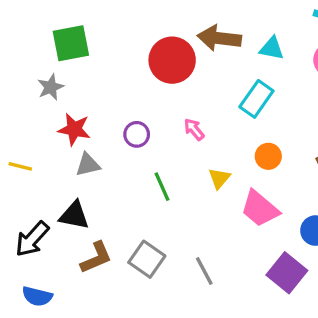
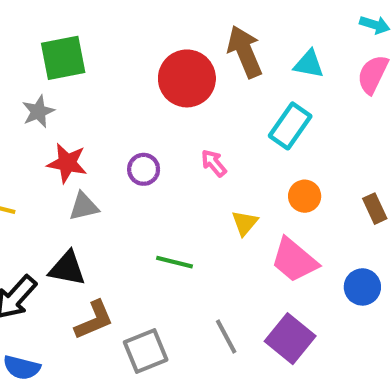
brown arrow: (219, 38) -> (245, 52), turned 60
green line: (162, 187) -> (175, 262), moved, turned -52
gray square: (147, 259) -> (146, 351), moved, turned 33
purple square: (287, 273) -> (290, 339), moved

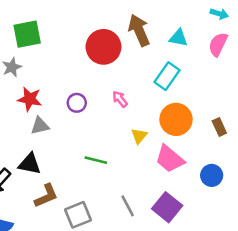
orange circle: (305, 196) -> (176, 119), size x1.6

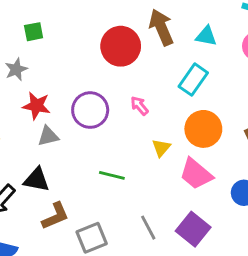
green square: (27, 34) -> (34, 32), size x0.6
purple circle: (77, 103) -> (90, 110), size x1.6

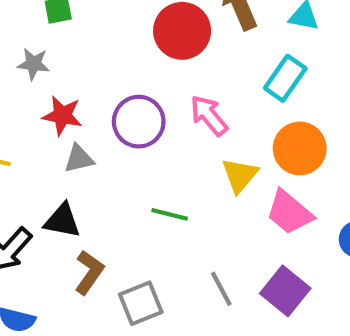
gray star: (16, 69) -> (33, 64), turned 30
pink arrow: (139, 106) -> (209, 115), size x1.5
yellow triangle: (161, 148) -> (240, 175), size x1.4
brown L-shape: (55, 216) -> (89, 272), turned -32

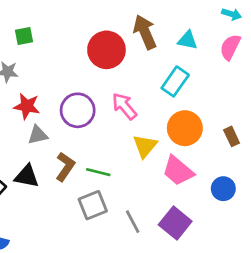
brown L-shape: (89, 272) -> (65, 167), moved
gray square: (141, 303) -> (93, 205), moved

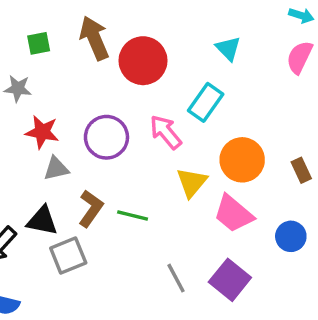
brown arrow: (145, 32) -> (94, 38), moved
cyan triangle: (188, 40) -> (228, 49), moved, turned 35
cyan rectangle: (175, 81) -> (206, 102), moved
gray square: (93, 205) -> (68, 255), moved

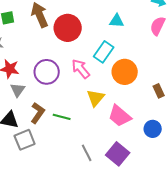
cyan triangle: (228, 49) -> (117, 21), turned -42
orange circle: (242, 160) -> (125, 72), moved
gray triangle: (56, 169) -> (18, 90), turned -42

